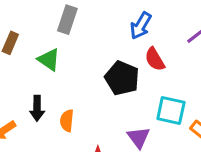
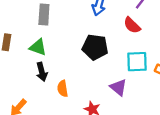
red semicircle: (155, 59) -> (132, 25), moved
black arrow: (37, 108) -> (42, 72), moved

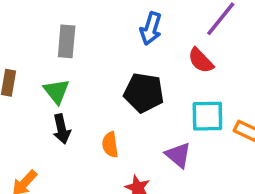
green triangle: (38, 47) -> (56, 91), turned 30
orange semicircle: (63, 89) -> (110, 145), moved

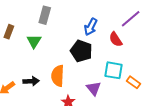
blue arrow: (151, 29) -> (91, 27), moved
black arrow: (62, 129) -> (31, 81), moved, turned -91
orange semicircle: (110, 145) -> (58, 76), size x1.5

